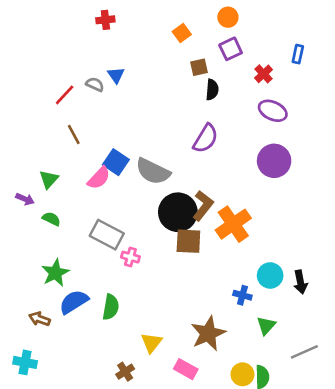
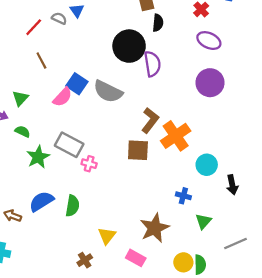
purple semicircle: (206, 138) -> (152, 64), turned -40
black circle: (178, 212) -> (129, 46), moved
green star: (55, 273) -> (38, 157), moved
cyan circle: (270, 275) -> (207, 165), moved

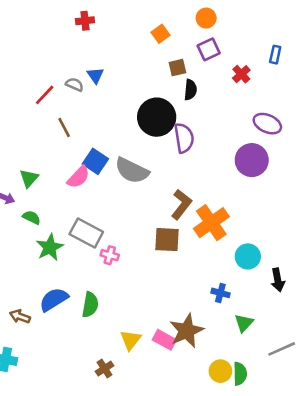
purple ellipse: (209, 41) -> (267, 124), moved
brown line: (41, 60) -> (64, 128), moved
pink rectangle: (136, 258) -> (164, 340), moved

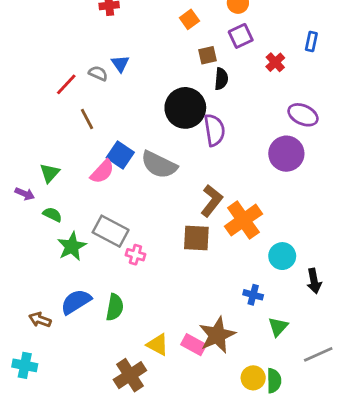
yellow triangle: (131, 340) -> (158, 345), turned -40
brown cross: (105, 369) -> (130, 375), size x1.6

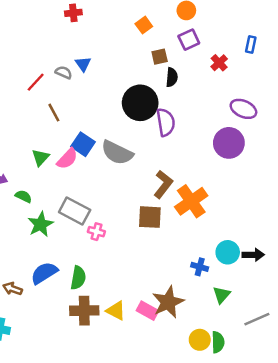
green triangle: (50, 173) -> (41, 157), moved
cyan circle: (282, 256) -> (228, 252), moved
black arrow: (314, 281) -> (253, 255), turned -80
brown cross: (130, 375) -> (84, 311), moved, turned 32

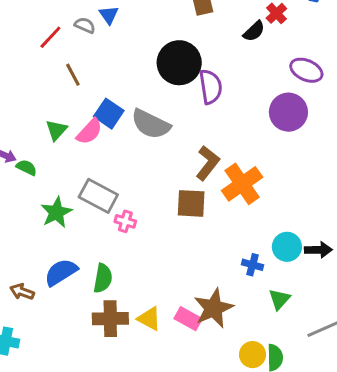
black semicircle: (172, 77) -> (254, 31), moved, turned 42
green semicircle: (23, 196) -> (26, 167), moved

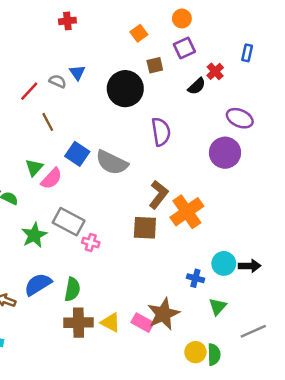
black circle: (179, 63) -> (125, 89), moved
pink semicircle: (89, 132) -> (51, 179), moved

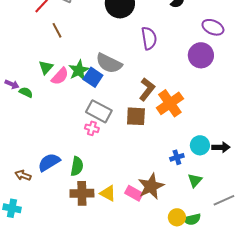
blue square: (77, 154) -> (93, 77), moved
gray rectangle: (69, 222) -> (99, 111), moved
green star: (34, 235) -> (79, 70), moved
blue cross: (195, 278) -> (177, 157), turned -32
green semicircle: (214, 355) -> (192, 219), turned 78

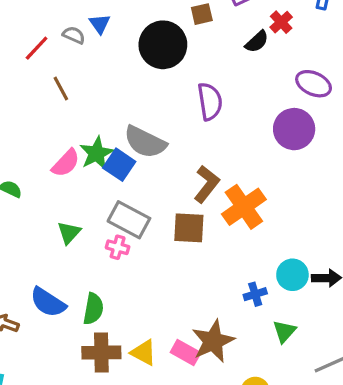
green triangle: (46, 67) -> (69, 233), moved
blue semicircle: (49, 162) -> (48, 302), turned -115

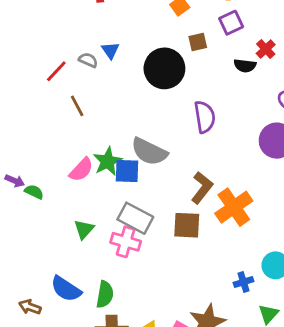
black semicircle: (257, 42) -> (245, 66), turned 50
blue square: (119, 165) -> (127, 171), turned -32
pink cross: (118, 247) -> (126, 242), size x1.5

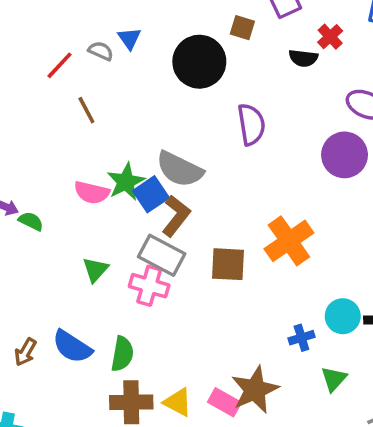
brown square: (198, 42) -> (242, 28), turned 30
pink semicircle: (81, 170) -> (92, 193), turned 60
blue square: (127, 171) -> (151, 194), turned -36
brown L-shape: (202, 188) -> (176, 216), moved
brown arrow: (30, 307) -> (25, 352), moved, turned -80

